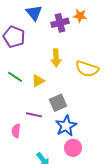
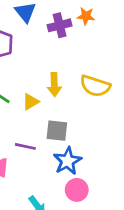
yellow arrow: (56, 58) -> (54, 85), moved
gray square: (58, 103) -> (57, 131), turned 30

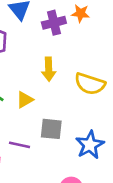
yellow arrow: (54, 85) -> (49, 69), moved
blue star: (67, 161) -> (90, 145), moved

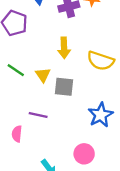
yellow triangle: (25, 100) -> (43, 75), turned -35
gray square: (51, 129) -> (64, 87), moved

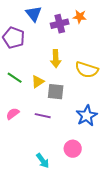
yellow triangle: (43, 75) -> (38, 82), turned 32
purple line: (38, 115) -> (43, 116), moved
pink semicircle: (17, 134) -> (13, 114), moved, turned 48

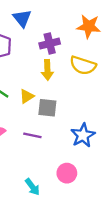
orange star: (80, 17) -> (89, 26), moved, size x1.5
purple cross: (60, 24) -> (50, 44), moved
yellow semicircle: (87, 70) -> (83, 65), moved

